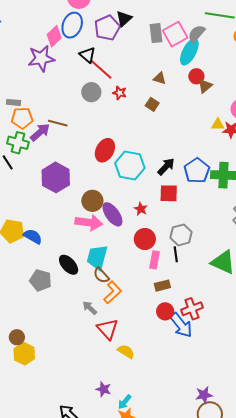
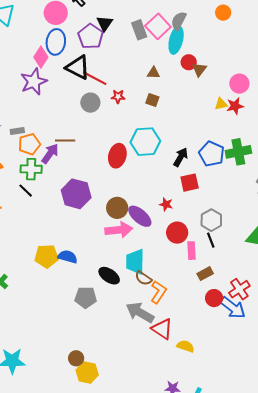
black triangle: (87, 55) -> (78, 67), size x1.5
cyan hexagon: (130, 166) -> (145, 142), moved
gray arrow: (90, 308) -> (140, 312), size x1.8

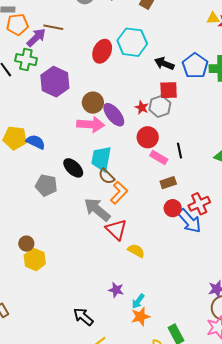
black arrow: (181, 157) -> (164, 64), turned -108
green cross: (31, 169) -> (26, 60), moved
gray hexagon: (211, 220) -> (160, 106), moved
pink rectangle: (191, 251) -> (159, 157), turned -66

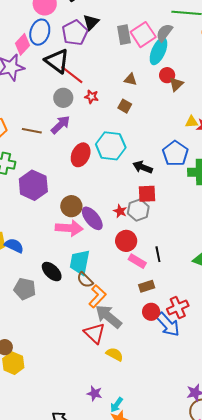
purple arrow: (36, 37) -> (61, 125), moved
blue pentagon: (195, 66) -> (175, 153), moved
gray arrow: (97, 210) -> (108, 316), moved

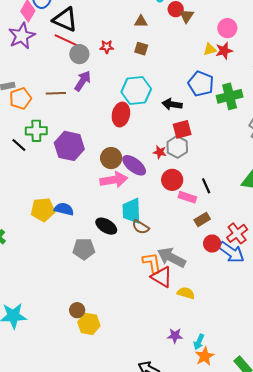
red line: (72, 75) -> (67, 41), moved
red ellipse: (81, 155) -> (121, 115), moved
orange L-shape: (97, 296) -> (152, 263), moved, turned -40

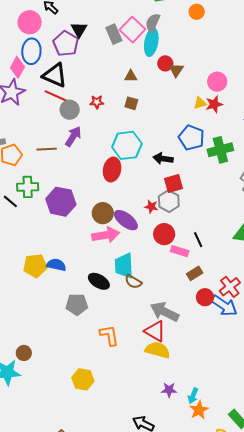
orange L-shape: (152, 263) -> (109, 335), moved
yellow semicircle: (186, 293) -> (158, 350), moved, size x1.4
brown circle: (77, 310) -> (24, 353), moved

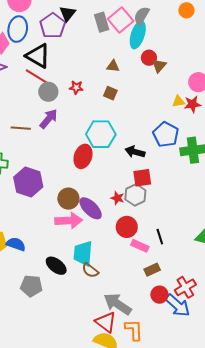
orange L-shape: (109, 335) -> (134, 330), moved

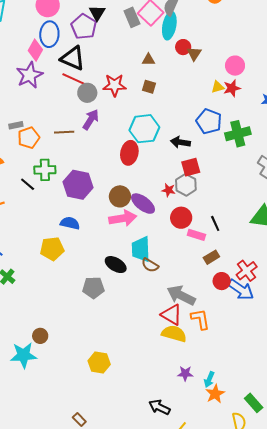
red star: (76, 87) -> (115, 85), size x1.6
blue semicircle: (16, 244) -> (70, 223), moved

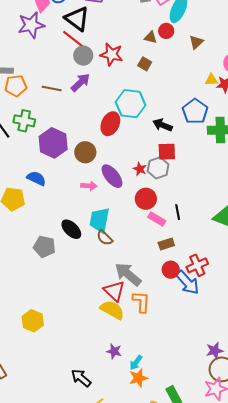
red circle: (183, 47) -> (166, 31), moved
brown circle: (120, 196) -> (85, 152), moved
pink arrow: (123, 218) -> (89, 186), size x0.6

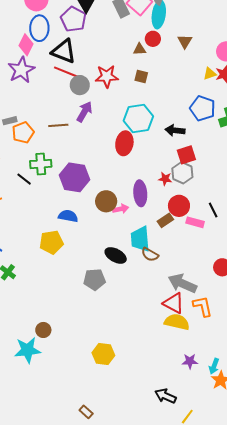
brown circle: (85, 152) -> (106, 201), moved
purple ellipse: (112, 176) -> (140, 193), turned 50
brown rectangle: (166, 244) -> (165, 220), moved

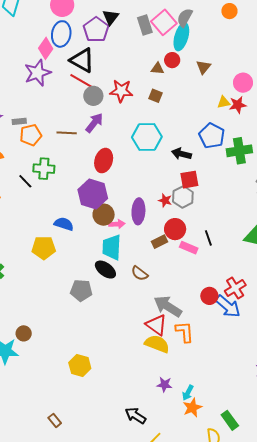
red ellipse: (124, 143) -> (104, 161), moved
purple hexagon: (75, 177) -> (93, 194), moved
cyan trapezoid: (140, 239) -> (112, 247), moved

